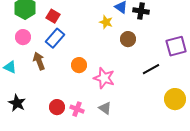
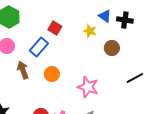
red square: (53, 16) -> (55, 28), moved
orange circle: (79, 65) -> (52, 74), moved

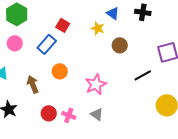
black cross: (125, 20) -> (143, 12), moved
brown arrow: (23, 70) -> (33, 84), moved
pink star: (88, 87) -> (96, 84), turned 30

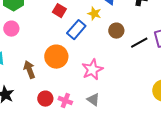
blue rectangle: (47, 44) -> (76, 30), moved
orange circle: (60, 71) -> (56, 57), size x1.5
black line: (143, 75) -> (139, 43), moved

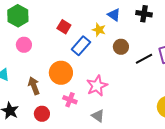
pink circle: (11, 29) -> (24, 45), moved
red circle: (45, 99) -> (42, 114), moved
pink cross: (65, 101) -> (70, 100), moved

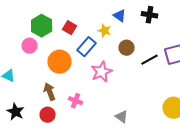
green hexagon: (18, 16) -> (42, 26), moved
orange circle: (61, 73) -> (60, 62), moved
brown arrow: (34, 86) -> (50, 92), moved
pink star: (97, 86) -> (102, 72), moved
gray triangle: (98, 116) -> (122, 117), moved

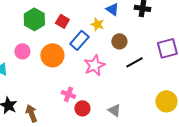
pink circle: (30, 46) -> (22, 51), moved
black line: (150, 60) -> (134, 62), moved
brown arrow: (50, 92) -> (31, 113), moved
red circle: (48, 115) -> (82, 108), moved

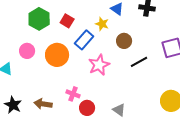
brown arrow: (31, 113) -> (43, 104), moved, turned -60

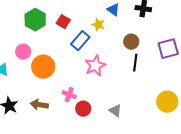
brown circle: (124, 41) -> (131, 42), moved
orange circle: (57, 55) -> (43, 67), moved
black line: (139, 62) -> (135, 63), turned -54

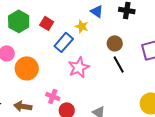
black line: (135, 63) -> (119, 64), turned -36

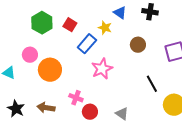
black line: (119, 64) -> (152, 84), moved

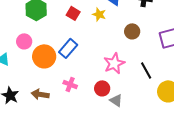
red square: (70, 25) -> (73, 13), moved
blue rectangle: (87, 44) -> (68, 48), moved
pink star: (102, 69) -> (114, 63), moved
red circle: (90, 112) -> (102, 88), moved

